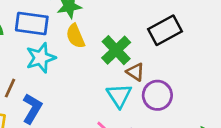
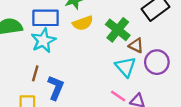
yellow semicircle: (75, 36) -> (83, 23), turned -78
cyan star: (41, 58) -> (43, 41), moved

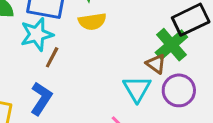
green cross: (118, 30) -> (171, 45), moved
brown line: (35, 73) -> (52, 57), moved

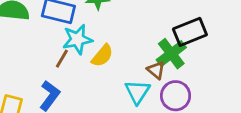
yellow semicircle: (92, 21) -> (102, 56), moved, turned -45
cyan star: (37, 34) -> (77, 39), moved

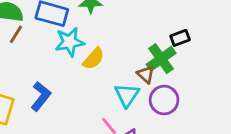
black rectangle: (190, 32) -> (180, 38), size x0.6
brown line: (62, 59) -> (16, 34), moved

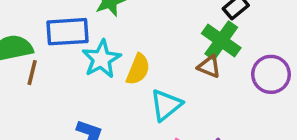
cyan triangle: (127, 95) -> (166, 105), moved, turned 36
purple circle: (164, 100) -> (271, 74), moved

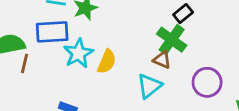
purple circle: (271, 74) -> (207, 82), moved
cyan triangle: (166, 105) -> (149, 86), moved

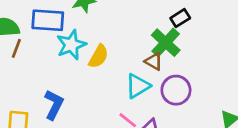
purple circle: (207, 82) -> (176, 90), moved

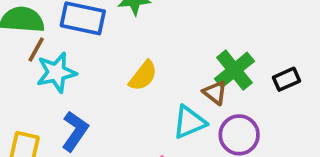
black rectangle: (180, 18) -> (286, 79), moved
cyan star: (71, 45) -> (56, 72), moved

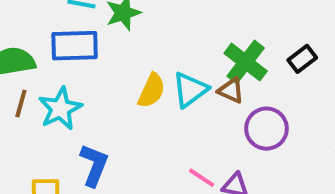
brown line: (36, 50) -> (21, 103), moved
cyan triangle: (189, 122) -> (190, 90), moved

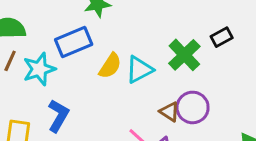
blue rectangle: (75, 46) -> (74, 42), moved, turned -30
black rectangle: (302, 59) -> (222, 37), moved
brown triangle: (231, 90) -> (169, 112), moved

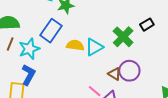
blue rectangle: (74, 42) -> (51, 31), turned -30
yellow semicircle: (110, 66) -> (75, 45), turned -114
blue L-shape: (58, 116) -> (28, 75), moved

